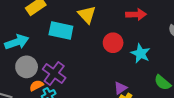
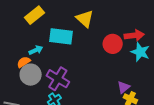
red arrow: (136, 14) -> (134, 35), moved
cyan arrow: (17, 42) -> (36, 50), moved, size x0.6
orange semicircle: (36, 85) -> (24, 62), moved

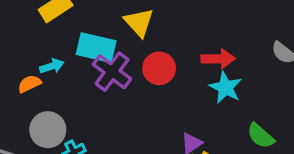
red circle: (113, 44) -> (159, 68), moved
gray circle: (31, 75) -> (48, 130), moved
purple cross: (58, 79) -> (112, 72), moved

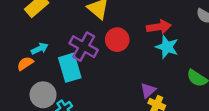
cyan rectangle: (96, 48) -> (70, 68), moved, turned 68

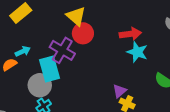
red circle: (117, 40) -> (83, 33), moved
gray circle: (43, 95) -> (40, 85), moved

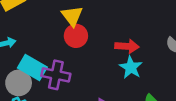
purple cross: (62, 50) -> (56, 75), moved, turned -30
cyan rectangle: (49, 69) -> (32, 67), turned -55

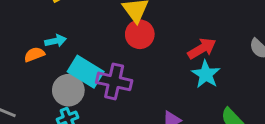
red arrow: (127, 46) -> (202, 49), turned -35

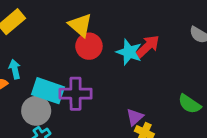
cyan arrow: (56, 41) -> (15, 69), turned -78
cyan star: (206, 74) -> (129, 52), moved

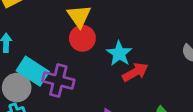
red arrow: (148, 46) -> (135, 72), moved

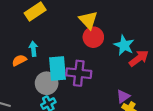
cyan rectangle: (33, 71) -> (58, 68), turned 60

